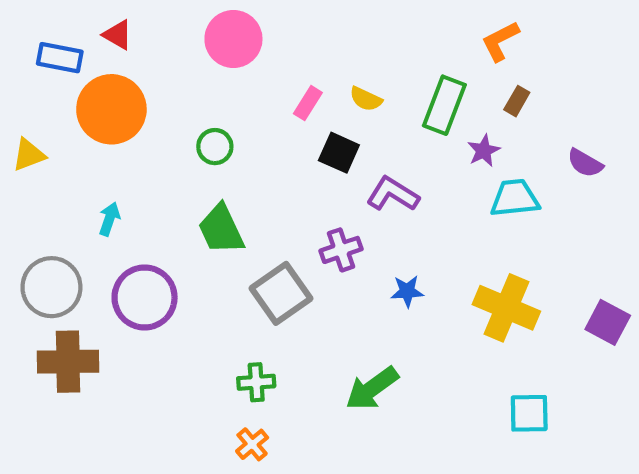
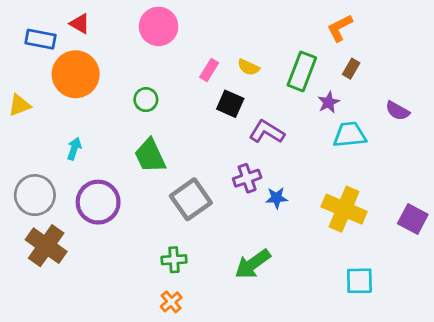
purple cross: (341, 250) -> (247, 178), moved
brown cross: (68, 362) -> (46, 246), turned 36

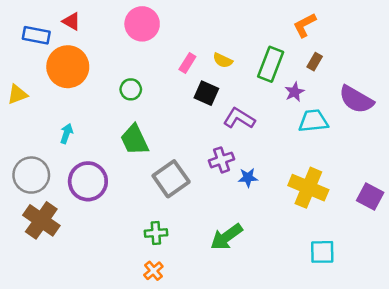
purple semicircle: (397, 111) -> (356, 99), size x1.6

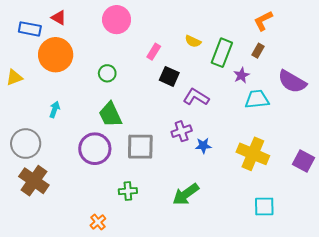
orange L-shape: (305, 25) -> (263, 21), moved
yellow semicircle: (223, 60) -> (193, 41), moved
gray square: (171, 179) -> (140, 147), turned 36
purple circle: (88, 181) -> (95, 149), moved
orange cross: (153, 271) -> (98, 222), moved

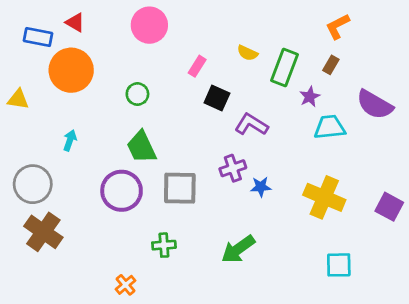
yellow triangle: (14, 77) -> (18, 99), turned 30

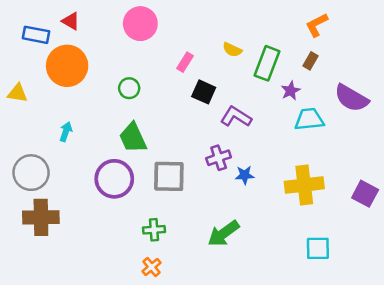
yellow cross: (324, 197) -> (304, 185), turned -30
brown cross: (43, 232) -> (41, 217), turned -36
orange cross: (125, 285) -> (152, 267), moved

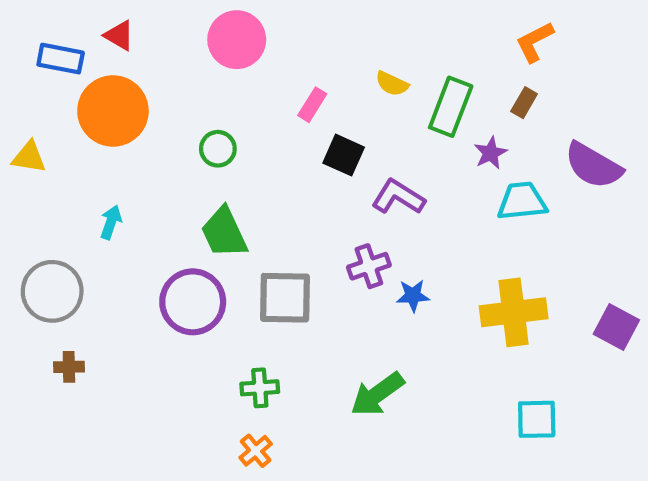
brown cross: (41, 217) -> (69, 367), size x0.5

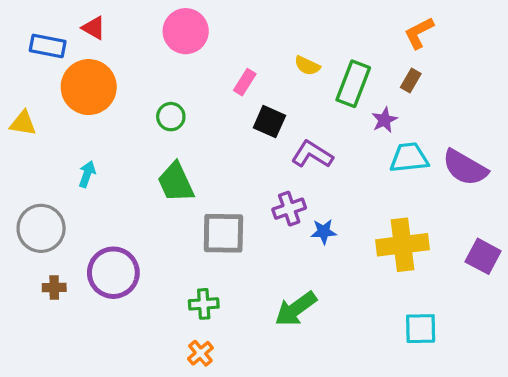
purple semicircle: (593, 166) -> (465, 168), moved
purple circle: (193, 302) -> (113, 273), moved

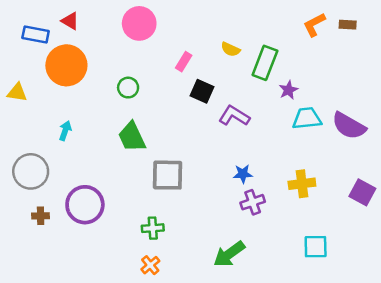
brown rectangle: (411, 80) -> (348, 25), moved, turned 63
purple cross: (289, 209) -> (253, 202), moved
yellow cross: (403, 245) -> (302, 184), size x0.7
green arrow: (296, 309) -> (229, 254), moved

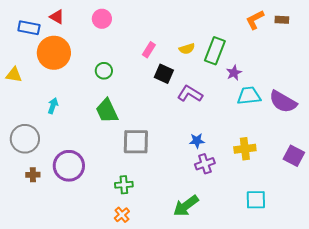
pink circle: (139, 23) -> (102, 19), moved, size x0.7
yellow semicircle: (230, 49) -> (187, 49), moved, turned -42

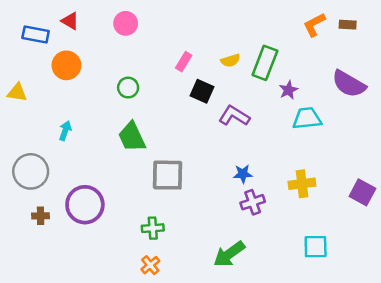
orange circle: (54, 53) -> (66, 65), size x0.7
purple semicircle: (283, 102) -> (349, 84), moved

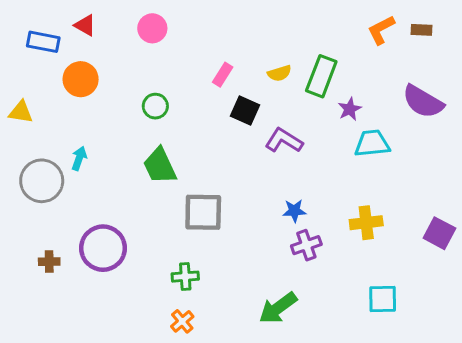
gray circle: (31, 171) -> (42, 181), moved

